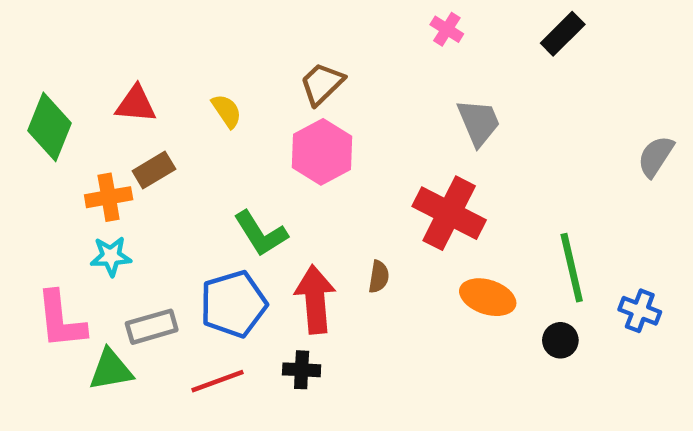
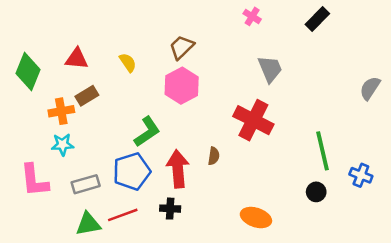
green L-shape: (261, 234) -> (147, 132), turned -92
orange ellipse: (488, 297) -> (256, 218), moved
green triangle: (111, 370) -> (88, 224), moved

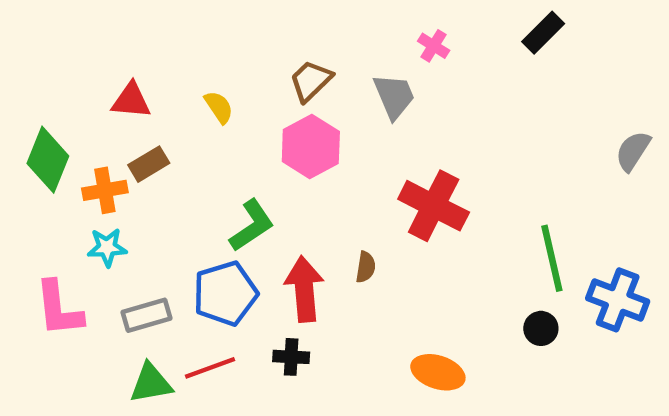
pink cross: (252, 16) -> (434, 46), moved
gray trapezoid: (270, 69) -> (394, 96), moved
green diamond: (28, 71) -> (48, 160), moved
blue cross: (361, 175) -> (618, 300), size x1.5

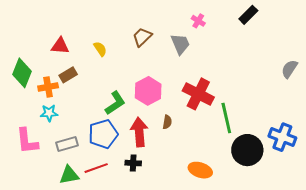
pink hexagon: (311, 147) -> (148, 91), moved
green line: (552, 258) -> (226, 118), moved
black circle: (541, 328) -> (247, 150), size x2.0

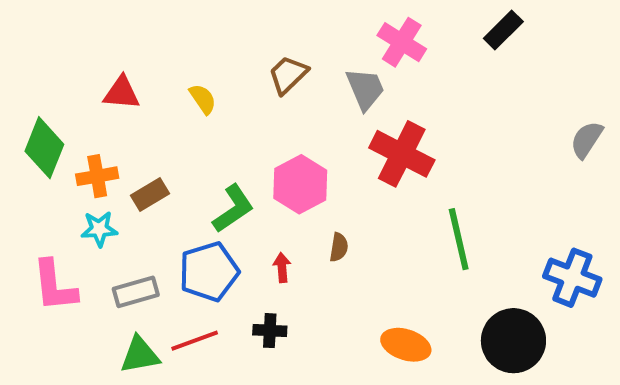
pink cross: (198, 21) -> (402, 42), size x1.6
brown rectangle: (68, 75) -> (150, 194), moved
red cross: (198, 94) -> (402, 154), moved
red arrow: (139, 132) -> (282, 268), size x0.5
black circle: (247, 150) -> (513, 341), moved

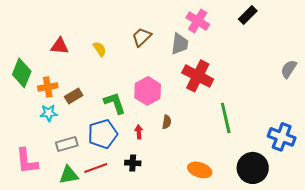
gray trapezoid: (365, 89) -> (180, 44), turned 30
green L-shape: (233, 209) -> (115, 103), turned -75
pink L-shape: (55, 286) -> (27, 161), moved

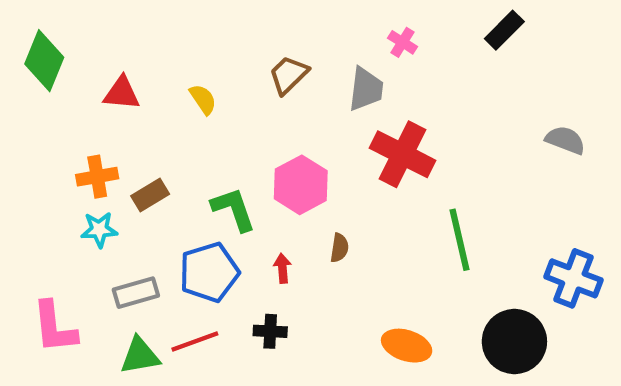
pink cross: (198, 21) -> (403, 42), size x0.6
gray semicircle: (289, 69) -> (565, 140), moved, turned 78
green diamond: (22, 73) -> (44, 61), moved

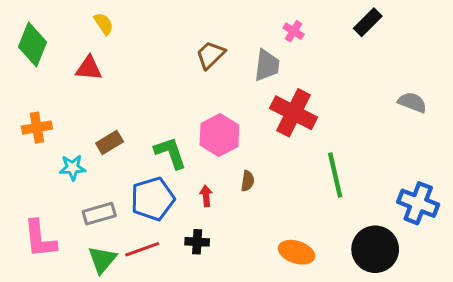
yellow semicircle: (203, 99) -> (104, 24), moved
orange cross: (97, 177) -> (37, 128), moved
green triangle: (140, 356) -> (102, 260), turned -40

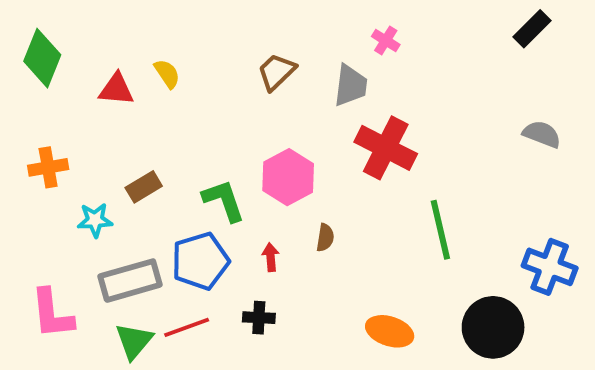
black rectangle: (368, 22) -> (532, 29), moved
yellow semicircle: (104, 24) -> (167, 74), moved
gray rectangle: (99, 214) -> (130, 281), size x1.4

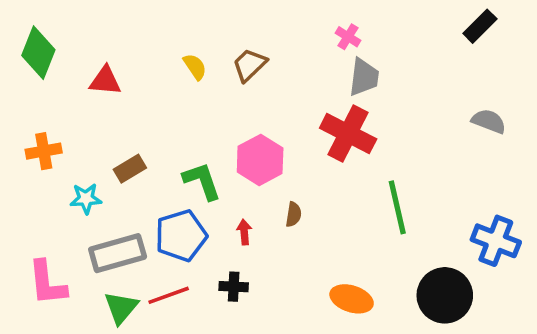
yellow semicircle: (167, 74) -> (195, 67), moved
gray trapezoid: (351, 85) -> (364, 77), moved

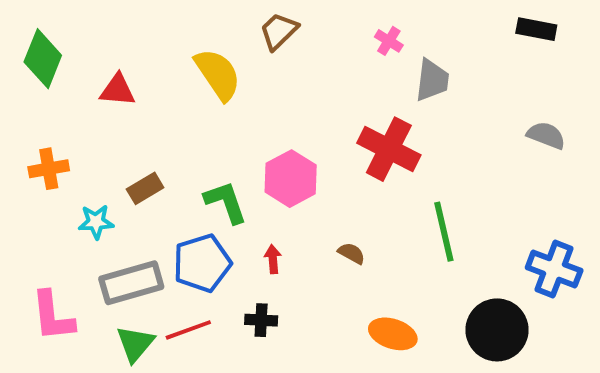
black rectangle: (480, 26) -> (536, 29), turned 56
brown trapezoid: (249, 65) -> (279, 31), moved
yellow semicircle: (195, 67) -> (218, 74), size x1.8
gray trapezoid: (364, 77) -> (432, 80), moved
brown semicircle: (293, 214) -> (352, 253), moved, turned -70

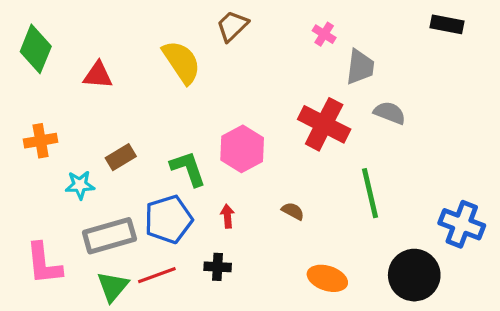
gray semicircle: (546, 135) -> (390, 113), moved

